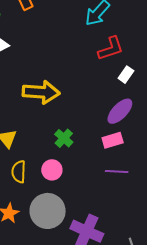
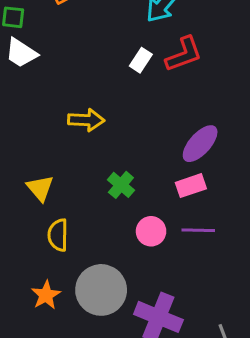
white rectangle: (126, 75) -> (141, 60), moved
yellow arrow: (41, 92) -> (86, 120), size x0.7
pink circle: (52, 170) -> (151, 231), moved

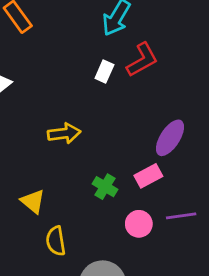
pink rectangle: (191, 186) -> (148, 176), moved

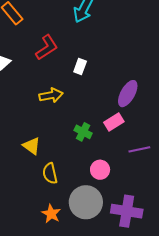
red L-shape: (142, 60) -> (47, 47), moved
white rectangle: (104, 72) -> (80, 67), moved
pink circle: (139, 224) -> (100, 170), moved

